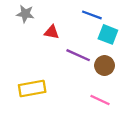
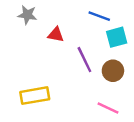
cyan square: (108, 34) -> (117, 37), turned -36
purple line: (78, 55) -> (84, 60), turned 40

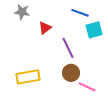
red triangle: (56, 35) -> (45, 28), turned -48
brown circle: (113, 71) -> (71, 73), moved

